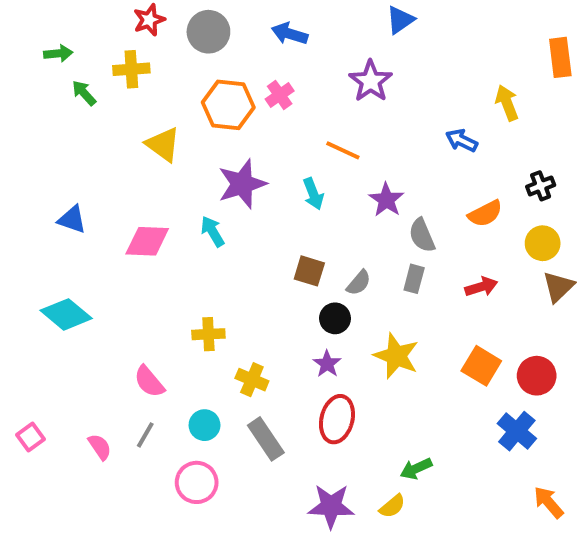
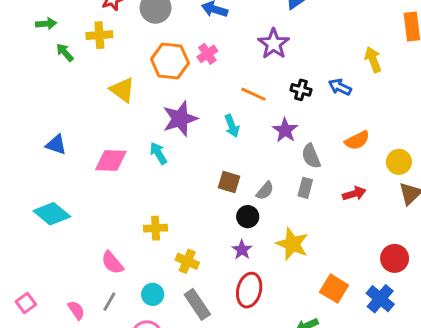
black cross: (541, 186) -> (301, 90), moved, turned 36
orange square: (481, 366) -> (334, 289), moved

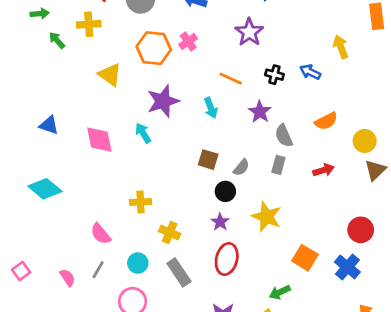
pink diamond: (111, 160) -> (99, 140), turned 76

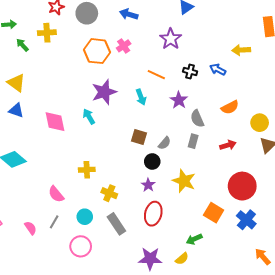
yellow arrow: (341, 47) -> (241, 50), turned -72
yellow triangle: (110, 75) -> (16, 83), moved
red circle: (361, 230) -> (242, 186), moved, size x1.4

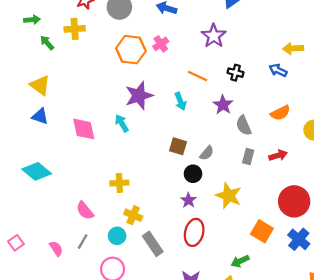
blue arrow: (218, 69) -> (278, 70), moved
gray rectangle: (193, 141) -> (248, 157), moved
yellow cross: (109, 193) -> (133, 215), moved

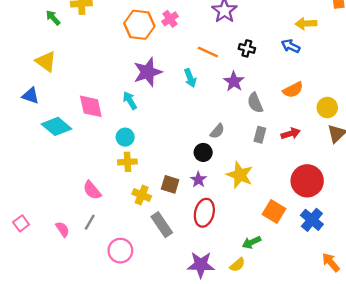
blue triangle: (40, 116) -> (31, 96), moved
brown square: (178, 146) -> (170, 184), moved
cyan diamond: (37, 171) -> (57, 126), moved
cyan circle: (117, 236) -> (125, 137), moved

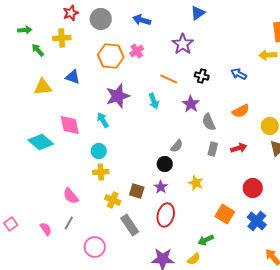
yellow arrow: (306, 24) -> (268, 55), moved
yellow triangle: (46, 61) -> (43, 87), moved, turned -42
blue triangle: (31, 96) -> (73, 77), moved
yellow star: (240, 175) -> (196, 183), size x0.7
red circle: (307, 181) -> (253, 188), size x0.7

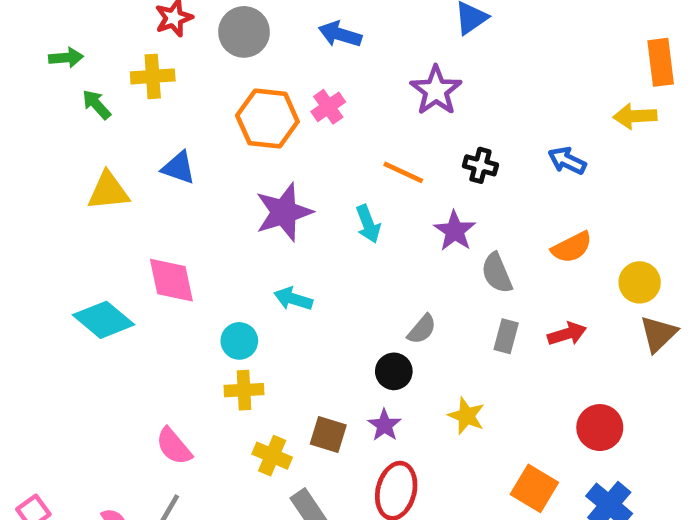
cyan arrow: (103, 120) -> (293, 299), moved, turned -42

